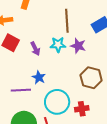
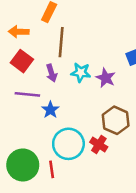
brown line: (67, 21) -> (61, 42), moved
purple line: (21, 90) -> (27, 94), moved
red cross: (82, 109) -> (99, 145), moved, turned 32

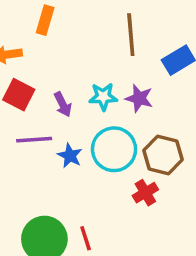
brown line: (61, 42) -> (131, 35), moved
cyan circle: (68, 144) -> (114, 149), moved
red cross: (99, 145) -> (145, 193), turned 36

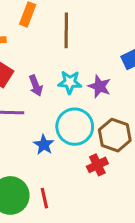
brown line: (131, 35) -> (66, 30), moved
blue star: (70, 156) -> (44, 145), moved

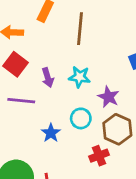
purple star: (99, 86) -> (109, 97), moved
cyan circle: (75, 127) -> (81, 118), size x0.6

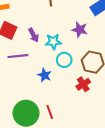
cyan star: (79, 77) -> (53, 42), moved
purple star: (109, 97) -> (80, 30), moved

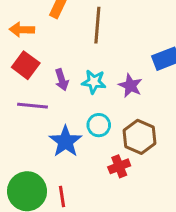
cyan star: (53, 42) -> (94, 82), moved
blue star: (45, 75) -> (65, 141), size x1.5

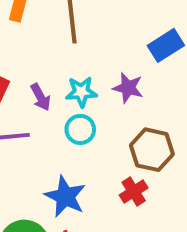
cyan circle: (99, 125) -> (80, 129), moved
blue star: (65, 141) -> (65, 196), moved

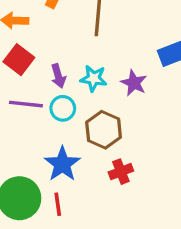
cyan circle: (80, 129) -> (63, 108), moved
brown hexagon: (152, 150) -> (104, 130), moved

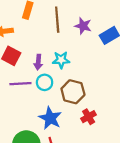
purple arrow: (58, 76) -> (38, 62), turned 32
purple star: (134, 83) -> (83, 26), moved

